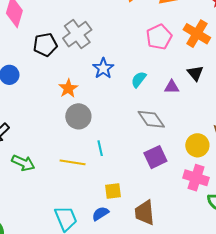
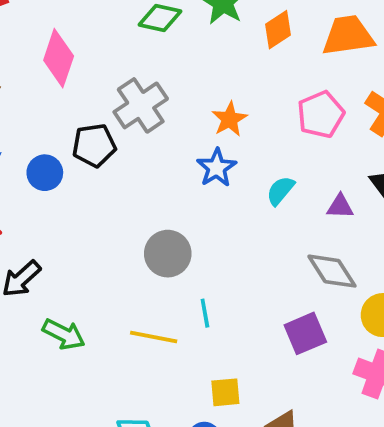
gray cross: (77, 34) -> (141, 105), moved
black pentagon: (45, 45) -> (94, 145), moved
orange star: (68, 88) -> (230, 119), moved
gray diamond: (151, 119) -> (332, 271), moved

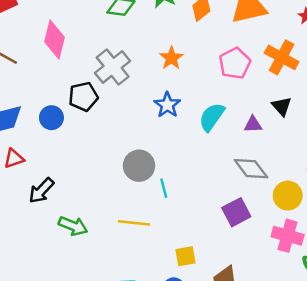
orange star: (230, 119) -> (171, 58), moved
cyan semicircle: (280, 191) -> (212, 117), size x1.4
cyan line: (205, 313) -> (164, 188), moved

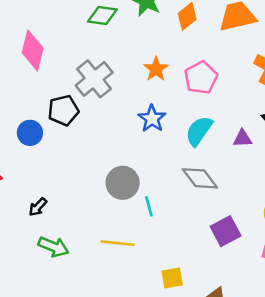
pink pentagon: (235, 63) -> (201, 78), moved
gray diamond: (251, 169) -> (200, 178), moved
black arrow: (41, 191) -> (38, 207), moved, size x0.7

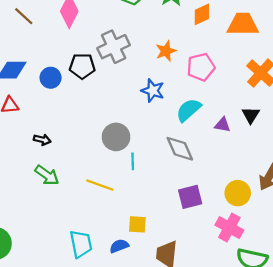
blue star: (152, 119) -> (153, 91), turned -30
black arrow: (38, 207) -> (42, 140), turned -133

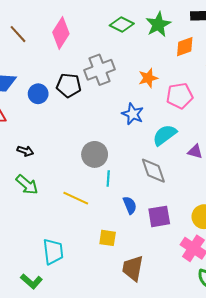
blue semicircle: (119, 246) -> (130, 205), moved, turned 84

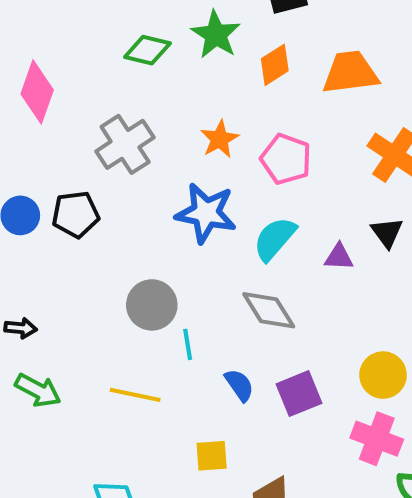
black pentagon: (69, 85) -> (76, 214), moved
pink pentagon: (180, 96) -> (286, 159), turned -30
blue star: (133, 114) -> (206, 213), size x1.4

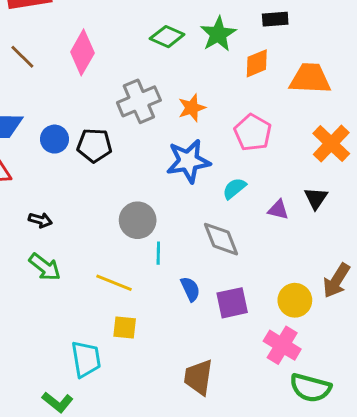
orange star: (220, 139) -> (192, 108), moved
blue star: (206, 213) -> (188, 161), turned -30
cyan semicircle: (275, 239) -> (234, 188), size x0.7
yellow square: (212, 456) -> (125, 328), moved

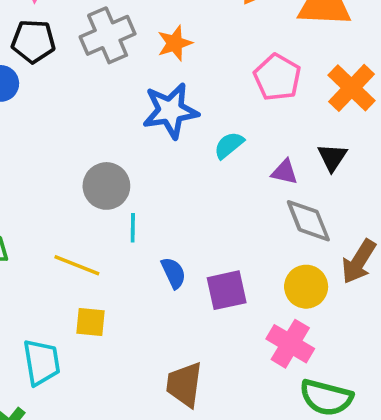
pink pentagon: (253, 133) -> (277, 77), moved
black pentagon: (94, 145) -> (33, 41), moved
gray diamond: (221, 239) -> (308, 221), moved

